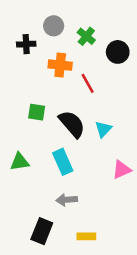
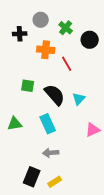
yellow rectangle: (86, 236) -> (55, 182), moved, turned -32

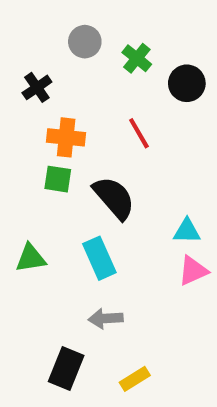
black cross: (20, 34) -> (37, 87), moved, turned -32
orange cross: (46, 50) -> (66, 137), moved
cyan triangle: (79, 99) -> (187, 231), moved, turned 48
yellow rectangle: (55, 182) -> (135, 379), moved

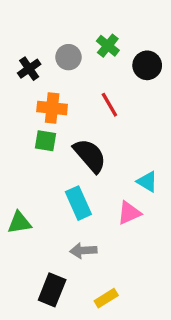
gray circle: (85, 42) -> (68, 57), moved
cyan triangle: (187, 231) -> (147, 182), turned 30
green triangle: (31, 258) -> (19, 223), moved
pink triangle: (193, 271) -> (129, 213), moved

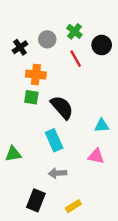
red line: (109, 105) -> (76, 59), moved
cyan triangle: (147, 182) -> (102, 126), turned -35
pink triangle: (129, 213) -> (96, 156), moved, turned 36

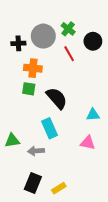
gray circle: (47, 39) -> (43, 36), size x1.5
black cross: (20, 47) -> (18, 43), turned 32
gray arrow: (57, 173) -> (36, 151), moved
yellow rectangle: (73, 206) -> (59, 188), moved

